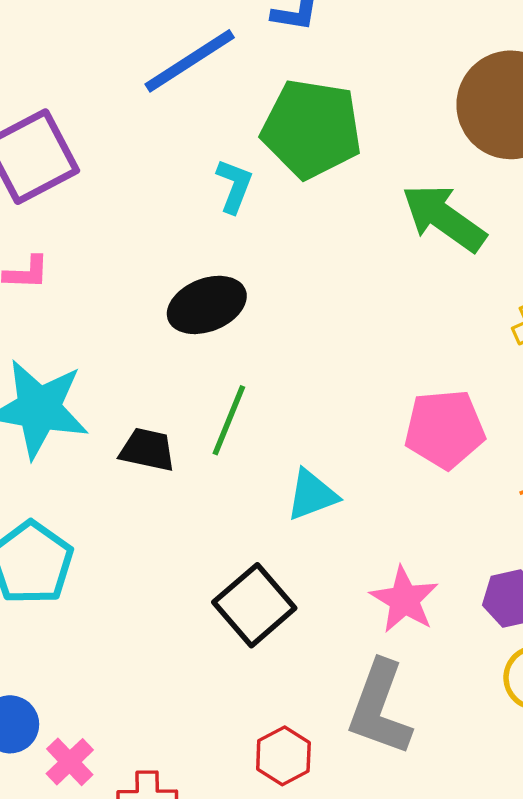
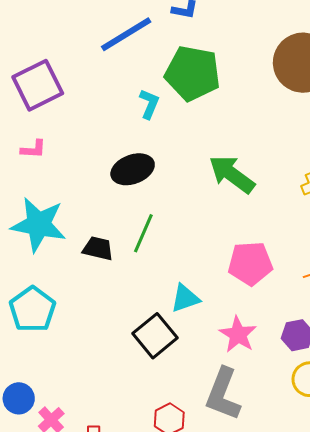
green arrow: (444, 218) -> (232, 174), moved
pink pentagon: (445, 429) -> (250, 263), moved
cyan triangle: (312, 495) -> (185, 298), moved

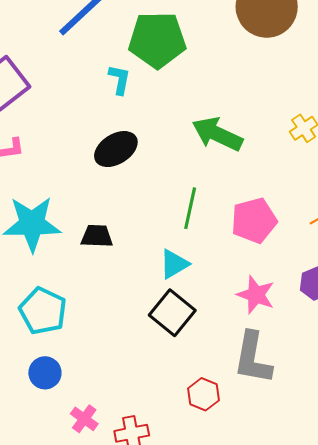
green line: (143, 233) -> (190, 208), moved
cyan triangle: (185, 298) -> (174, 264), moved
blue circle: (19, 398) -> (45, 373), moved

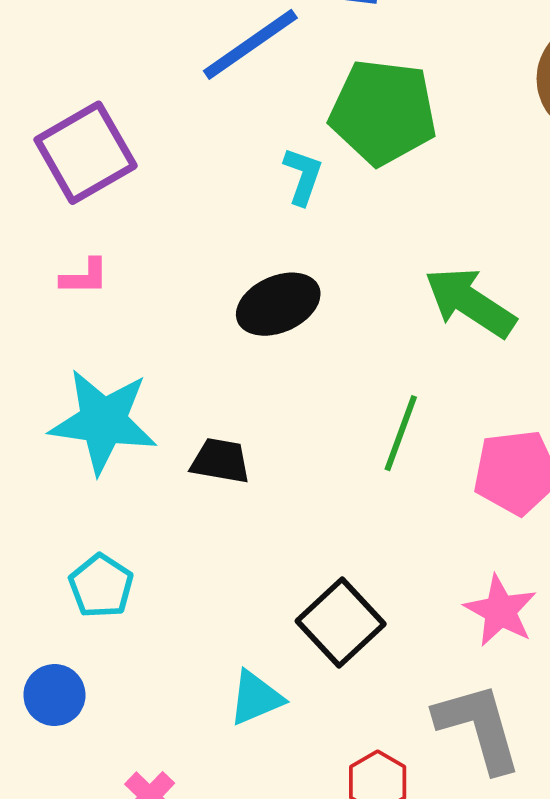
cyan triangle: (174, 264) -> (256, 698), moved
cyan pentagon: (43, 311) -> (101, 586), size x0.7
gray L-shape: (253, 358) -> (478, 727), turned 146
blue circle: (45, 373) -> (54, 695), moved

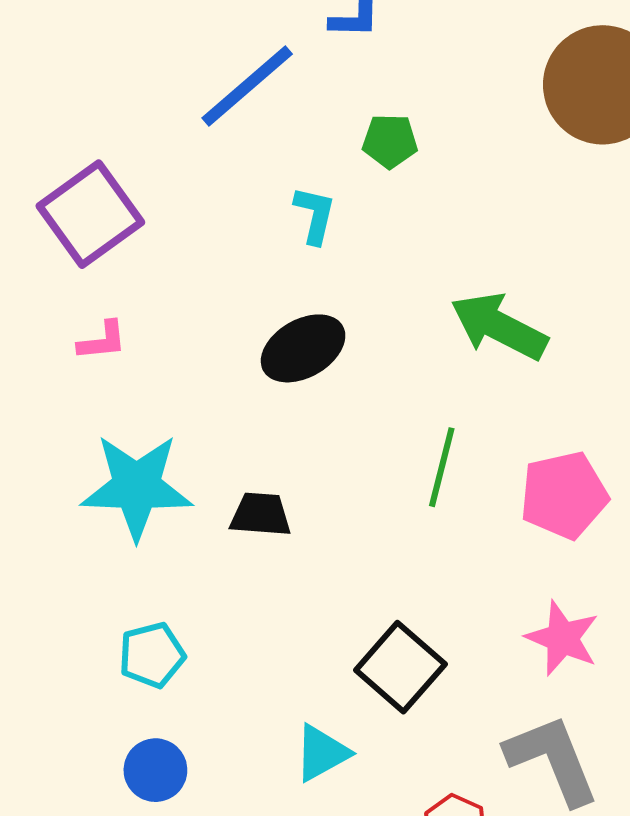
green pentagon: (383, 112) -> (390, 141), size x0.5
cyan pentagon: (101, 586) -> (152, 655), turned 30
blue circle: (54, 695) -> (155, 770), moved

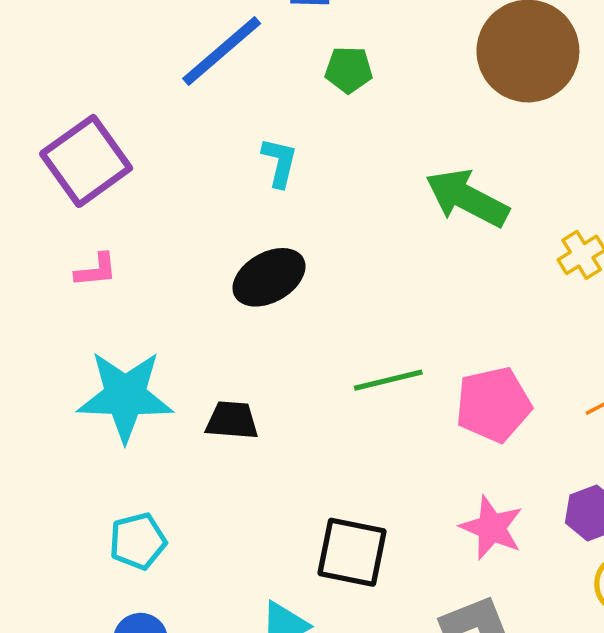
green pentagon: (390, 141) -> (349, 70), moved
green arrow: (499, 326) -> (467, 198), moved
green line: (442, 467) -> (388, 380), turned 62
black square: (400, 667) -> (352, 552), turned -30

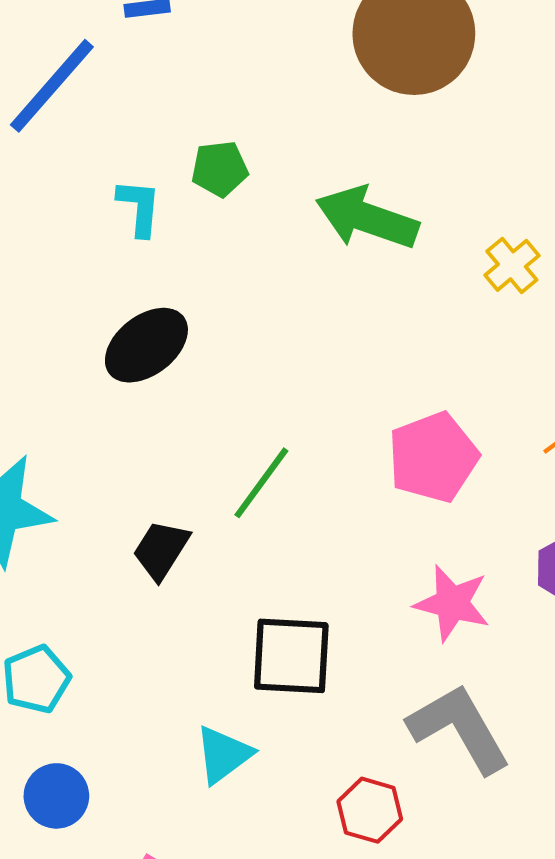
green pentagon: (349, 70) -> (220, 169), moved
green line: (388, 380) -> (261, 483), moved, turned -32
black trapezoid: (232, 420) -> (161, 550), moved, turned -54

